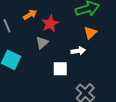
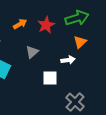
red star: (50, 24) -> (46, 25), moved

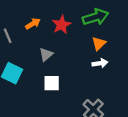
white arrow: (68, 60) -> (100, 63), moved
white square: (50, 78) -> (52, 83), moved

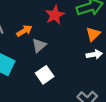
orange arrow: (33, 24) -> (24, 31), moved
white square: (52, 83) -> (45, 75), turned -35

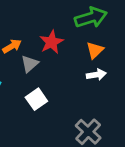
red star: (55, 15) -> (51, 42), moved

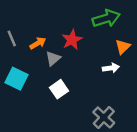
orange triangle: (95, 50) -> (123, 47), moved

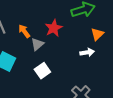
orange arrow: (38, 43) -> (24, 31), turned -96

